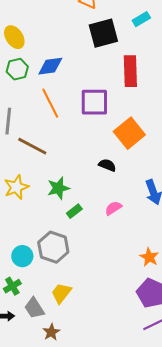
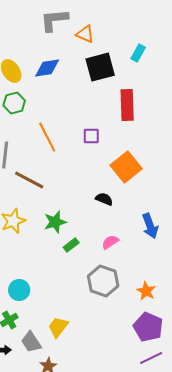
cyan rectangle: (141, 19) -> (138, 53), turned -30
blue diamond: (50, 66) -> (47, 68), moved
purple square: (94, 102) -> (91, 136), size x0.6
gray hexagon: (53, 247) -> (103, 281), moved

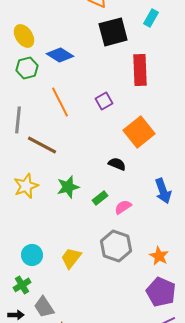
blue diamond: (47, 68) -> (60, 55), moved, turned 40
purple square: (91, 136) -> (104, 101), turned -30
green rectangle: (71, 245) -> (100, 198), moved
yellow trapezoid: (58, 327) -> (71, 258), moved

